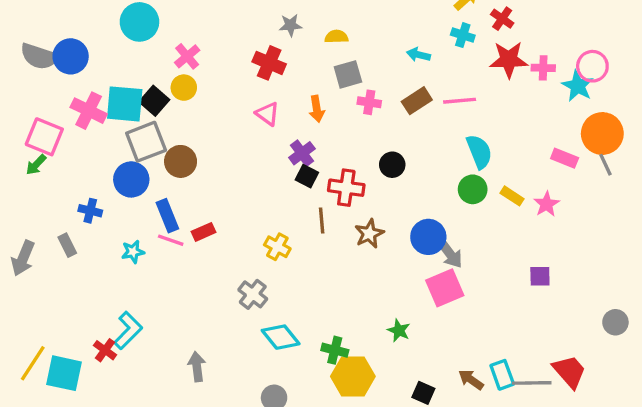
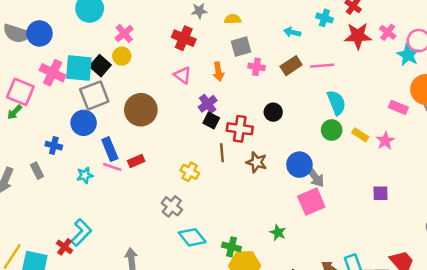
pink cross: (543, 68) -> (388, 32), moved, turned 35
brown circle: (181, 161) -> (141, 110), moved, size x1.4
brown star: (369, 234) -> (256, 162), turned -30

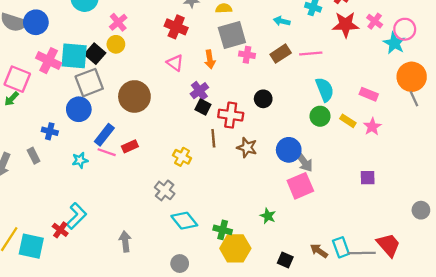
gray square: (241, 47) -> (232, 35), size x1.4
pink rectangle: (398, 107) -> (369, 94), moved
blue rectangle: (110, 149) -> (104, 135), turned 60

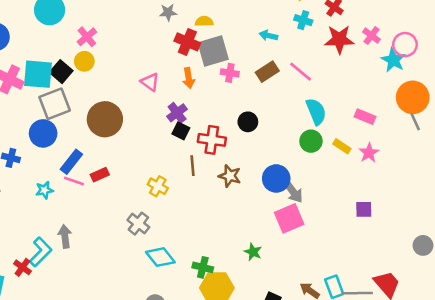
red cross: (176, 27) -> (187, 42), moved
pink line: (311, 54) -> (301, 72), turned 45
gray arrow: (125, 241) -> (65, 236), moved

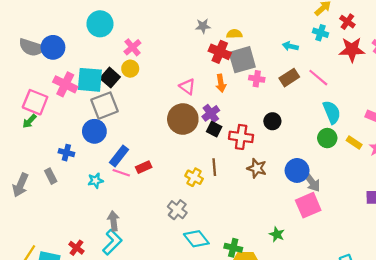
brown circle: (105, 119) -> (183, 119), moved
brown line: (192, 166) -> (214, 167), moved
cyan L-shape: (41, 252) -> (112, 242), moved

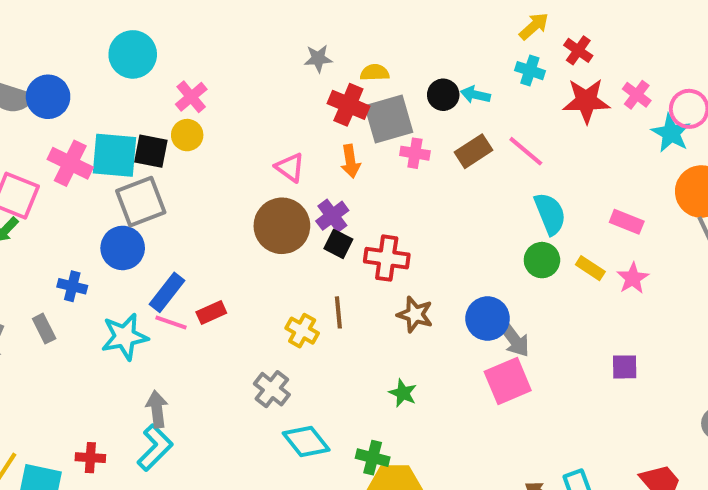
black square: (110, 78) -> (151, 151), turned -30
black circle: (272, 121) -> (443, 95), moved
cyan star: (95, 181) -> (125, 337), size x1.6
green star: (277, 234) -> (403, 393), moved
red cross: (76, 248) -> (90, 458), turned -32

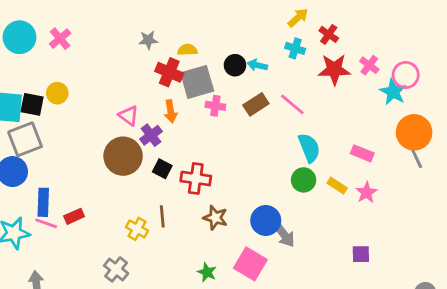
pink cross: (191, 97) -> (60, 39), moved
purple cross: (332, 216) -> (151, 135), moved
blue rectangle: (167, 292) -> (43, 202), turned -36
pink square: (508, 381) -> (250, 264), moved, turned -36

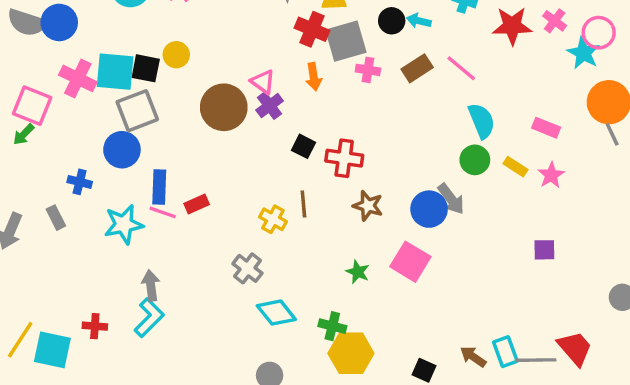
purple cross: (151, 135) -> (270, 106), moved
brown circle: (123, 156) -> (224, 107), moved
gray arrow: (284, 234) -> (451, 199), moved

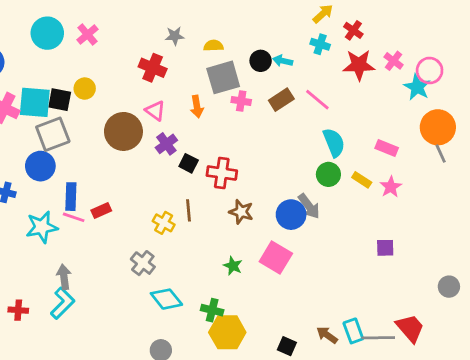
red cross: (312, 29) -> (153, 68), moved
purple cross: (270, 106) -> (166, 144), moved

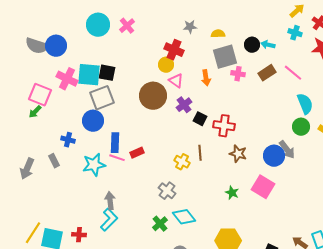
yellow circle: (85, 89) -> (166, 65), moved
red cross: (18, 310) -> (79, 235), moved
green cross: (212, 310) -> (160, 224), moved, turned 35

